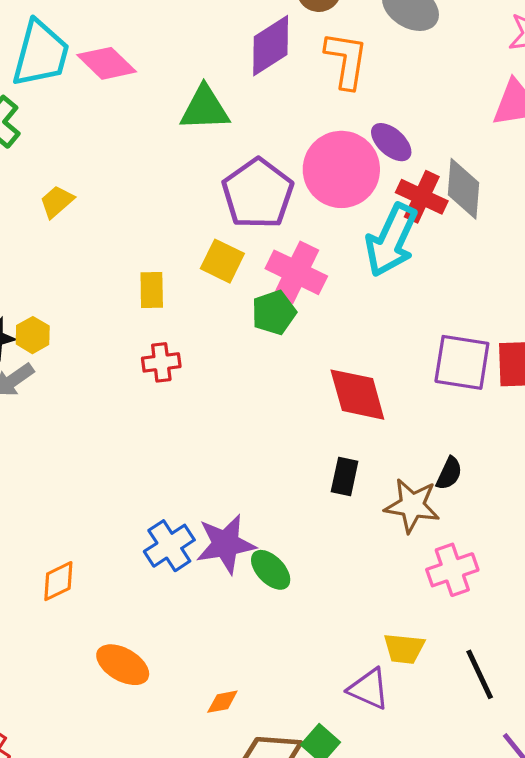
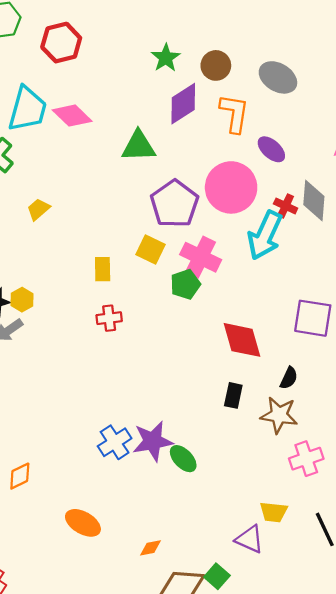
purple ellipse: (391, 142) -> (271, 149), moved
red cross: (422, 197) -> (286, 206), size x0.7
black semicircle: (449, 473) -> (289, 378), moved
orange diamond: (58, 581) -> (20, 476), moved

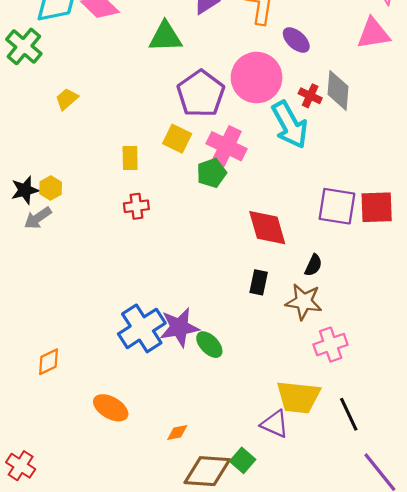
cyan arrow: (265, 235) -> (290, 125), turned -54
blue cross: (115, 442) -> (142, 328), size x1.4
yellow trapezoid: (274, 512) -> (298, 397), size x1.6

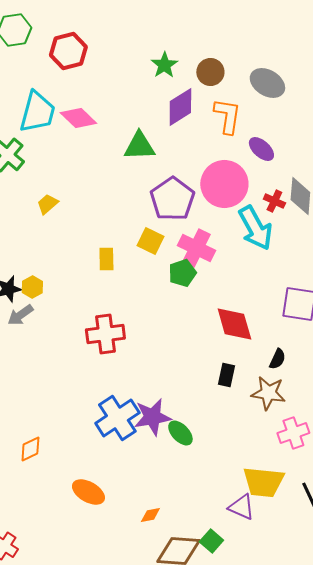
red cross: (136, 206) -> (105, 334), moved, size x1.6

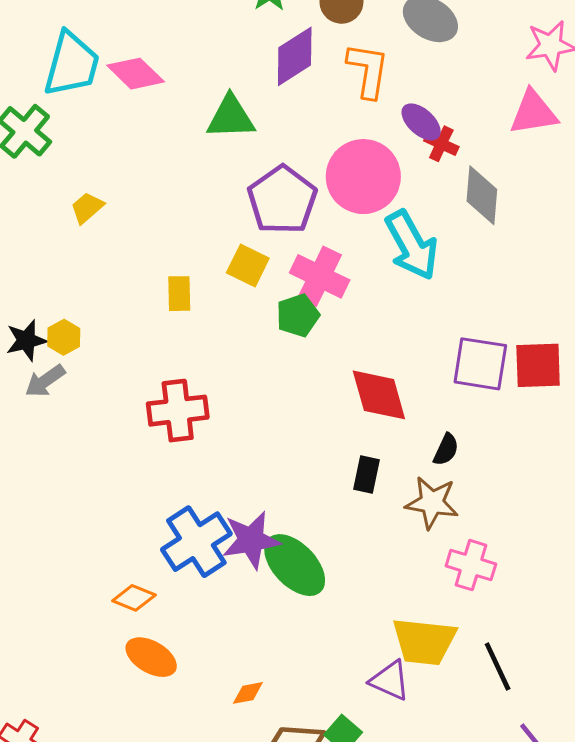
red cross: (274, 201) -> (441, 144), moved
green ellipse: (180, 433) -> (295, 565), size x1.6
pink cross: (293, 433) -> (471, 565), turned 36
orange diamond: (30, 449) -> (134, 598), moved, turned 48

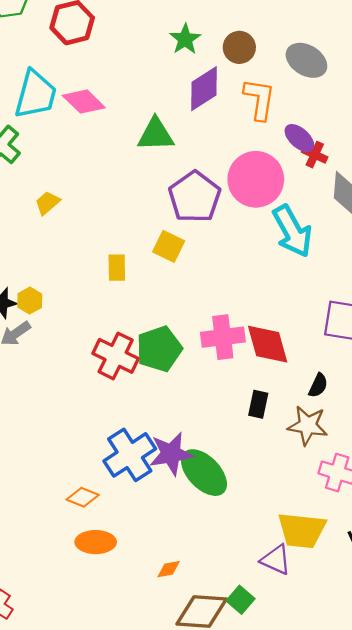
pink cross: (320, 276) -> (223, 337), moved, turned -33
green pentagon: (298, 315) -> (159, 349), moved, size x1.4
red cross: (178, 411) -> (116, 356), turned 33
orange ellipse: (151, 657) -> (96, 542), turned -30

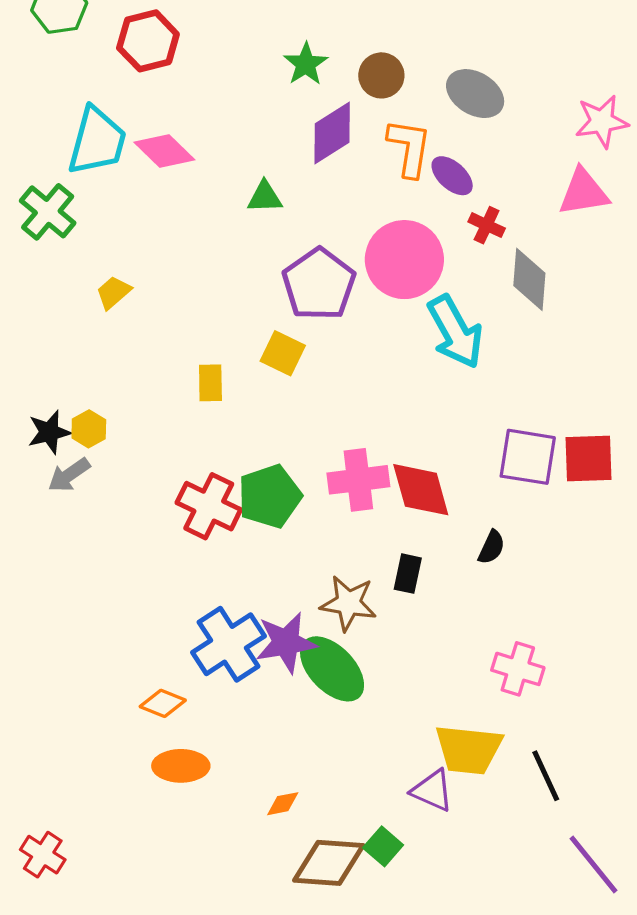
green triangle: (156, 135) -> (265, 197), size x0.7
purple ellipse: (299, 138) -> (452, 176), moved
brown star: (308, 425) -> (349, 603), moved

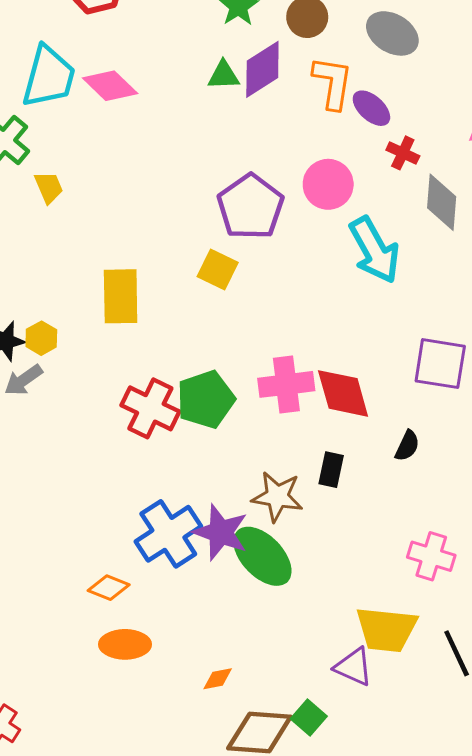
green triangle: (265, 197) -> (224, 75), moved
pink circle: (404, 260) -> (328, 184), size x0.7
yellow trapezoid: (113, 292) -> (49, 187), moved, turned 108
yellow rectangle: (210, 383) -> (121, 296), moved, size x1.6
purple star: (286, 643) -> (221, 532), turned 30

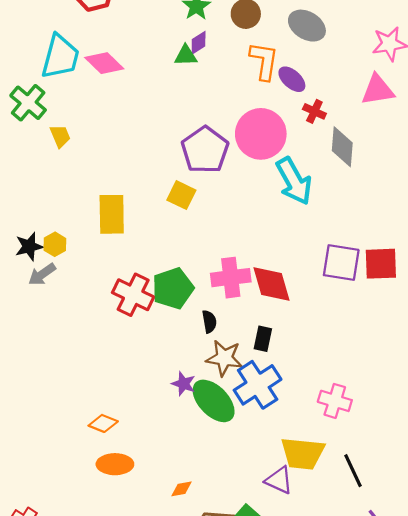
purple diamond: (262, 69) -> (199, 43), moved, size x0.6
pink circle: (328, 184) -> (261, 134), size x1.4
black semicircle: (407, 446) -> (209, 322), moved, turned -35
purple star: (221, 532) -> (184, 384), size x0.6
blue cross: (168, 534) -> (258, 385), moved

